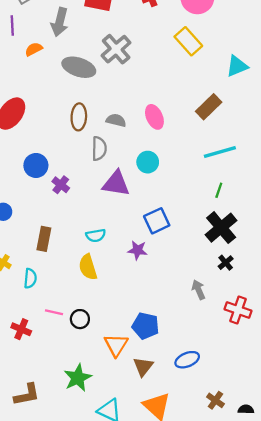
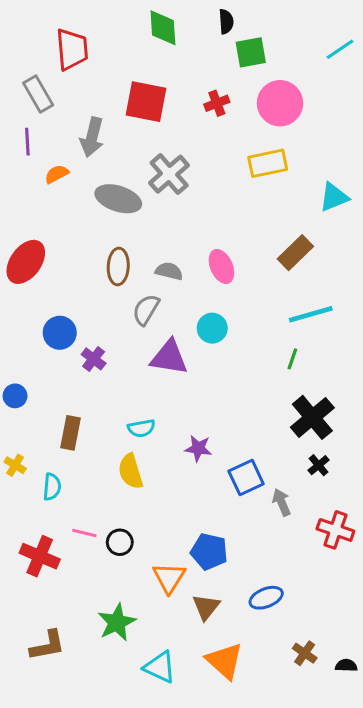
yellow rectangle: (188, 41) -> (268, 163), turned -60
gray semicircle: (99, 149) -> (146, 310), turned -150
green line: (219, 190) -> (292, 359), moved
blue square: (157, 221) -> (246, 478), moved
red cross: (21, 329) -> (40, 556), size x1.4

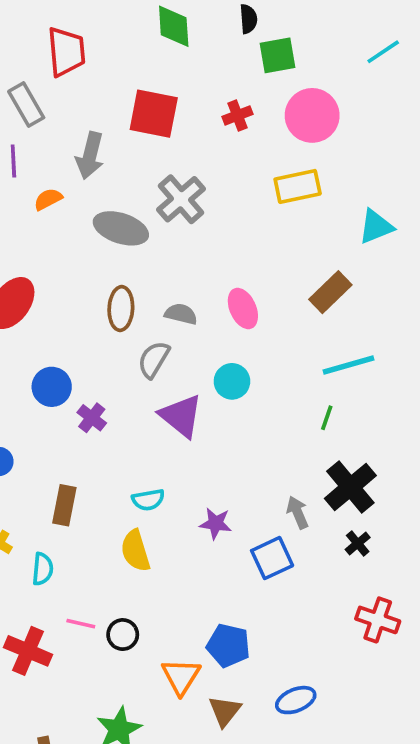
purple triangle: (169, 357) -> (181, 416), turned 30
gray arrow: (282, 502) -> (298, 512), moved

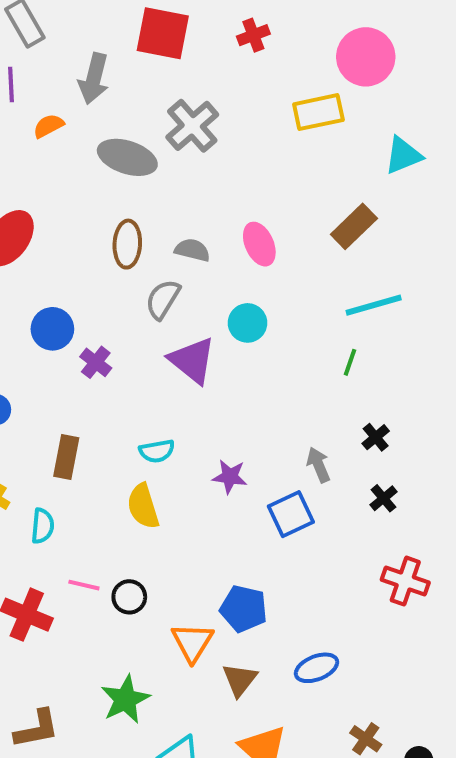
pink circle: (312, 115) -> (366, 57), moved
black cross: (350, 487) -> (376, 437), size x0.5

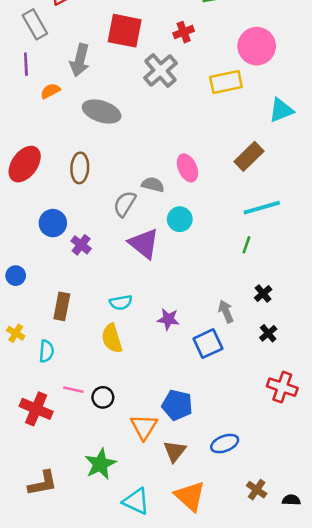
gray cross: (192, 126) -> (161, 70), moved
brown ellipse: (127, 244) -> (80, 168), moved
gray semicircle: (192, 250) -> (153, 185), moved

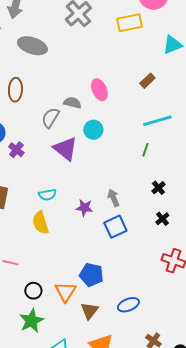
brown rectangle: (249, 156) -> (147, 81), size x0.7
gray arrow: (226, 311) -> (113, 198), moved
black circle: (103, 397) -> (33, 291), moved

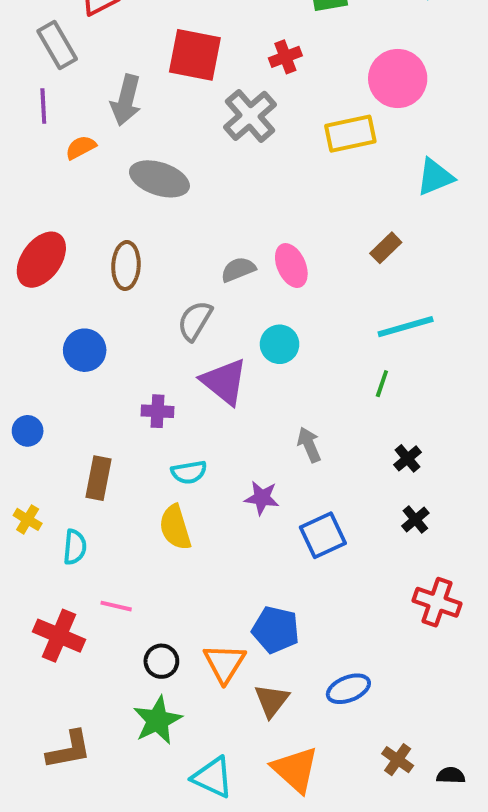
gray semicircle: (72, 103) -> (238, 269), moved, turned -36
purple cross: (16, 150) -> (157, 411), moved, turned -35
gray arrow: (113, 198) -> (309, 445), moved

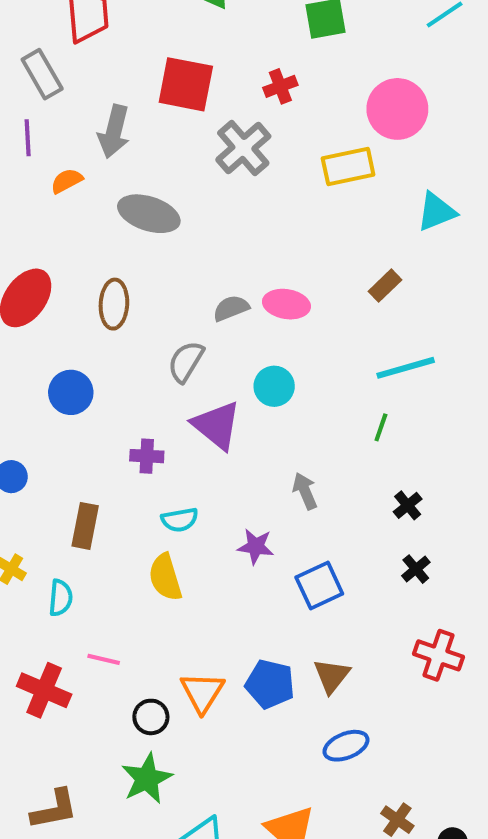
pink ellipse: (291, 266) -> (286, 304), turned -57
orange triangle: (224, 663) -> (202, 692), moved
brown triangle: (272, 701) -> (332, 676), moved

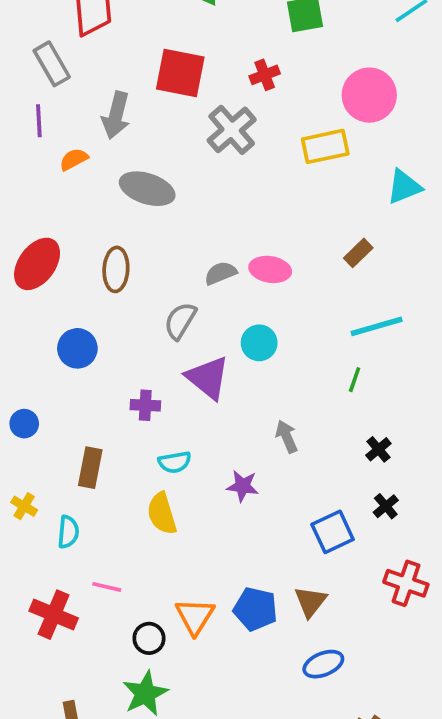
blue square: (319, 585) -> (333, 532), moved

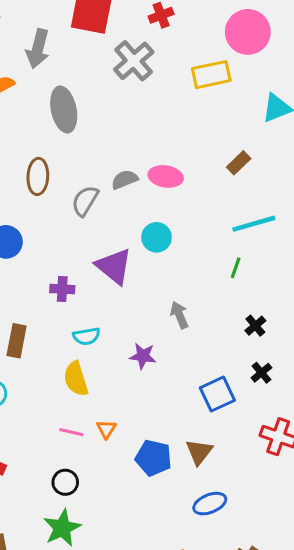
gray ellipse: (147, 189) -> (64, 110), turned 60
gray semicircle: (180, 321) -> (85, 201), moved
pink line: (107, 587) -> (71, 432), moved
orange triangle: (195, 616) -> (106, 429), moved, size x0.6

